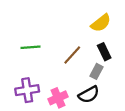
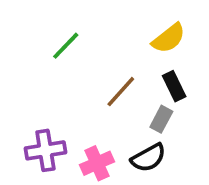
green line: (30, 47) -> (66, 46), moved, turned -42

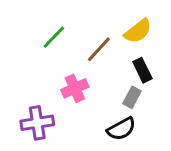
brown line: (121, 92) -> (99, 49), moved
pink cross: (97, 163) -> (75, 88), moved

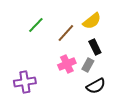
pink cross: (75, 88) -> (67, 64), moved
black semicircle: (121, 129) -> (96, 86), moved

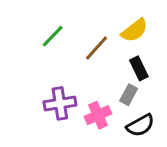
pink cross: (67, 64) -> (98, 115), moved
purple cross: (25, 82) -> (60, 103), moved

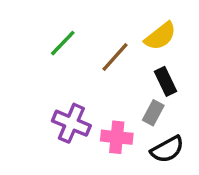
purple cross: (60, 103) -> (71, 123), turned 32
pink cross: (98, 115) -> (117, 137), turned 30

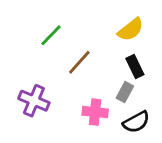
brown line: (115, 57) -> (79, 62), moved
purple cross: (71, 123) -> (34, 101), moved

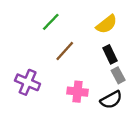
green line: (51, 35) -> (51, 22), moved
gray rectangle: (125, 92) -> (118, 75), moved, turned -56

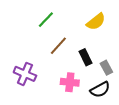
black rectangle: (110, 54) -> (85, 57), moved

